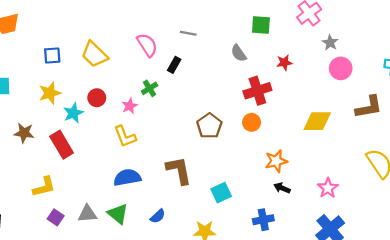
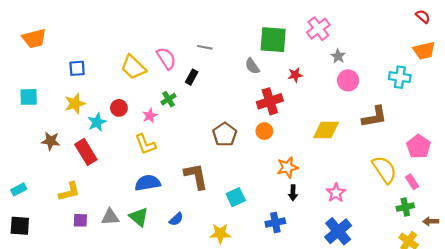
green square: (261, 25) -> (273, 40), size x1.5
yellow trapezoid: (94, 54) -> (133, 67), moved
black arrow: (282, 188) -> (293, 193), turned -112
purple square: (56, 217) -> (80, 220), turned -32

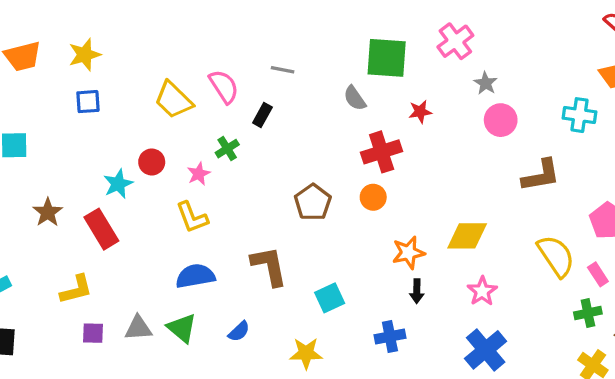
yellow star: (75, 104) -> (85, 55), moved
yellow diamond: (326, 130) -> (467, 236), moved
brown star: (51, 141) -> (48, 212), turned 30

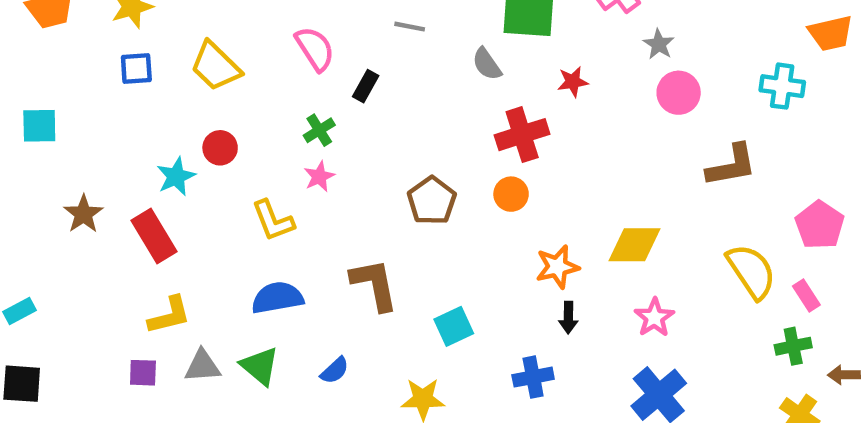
gray line: (283, 70) -> (410, 27), moved
yellow trapezoid: (174, 100) -> (216, 66), moved
pink star: (199, 174) -> (319, 176), moved
yellow L-shape: (76, 290) -> (169, 315), moved

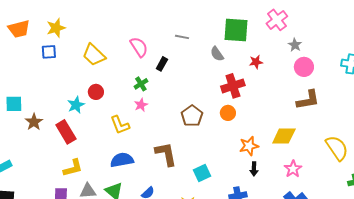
blue square: (136, 68) -> (49, 52), moved
cyan square: (39, 126) -> (14, 104), moved
brown L-shape: (731, 165) -> (308, 100), moved

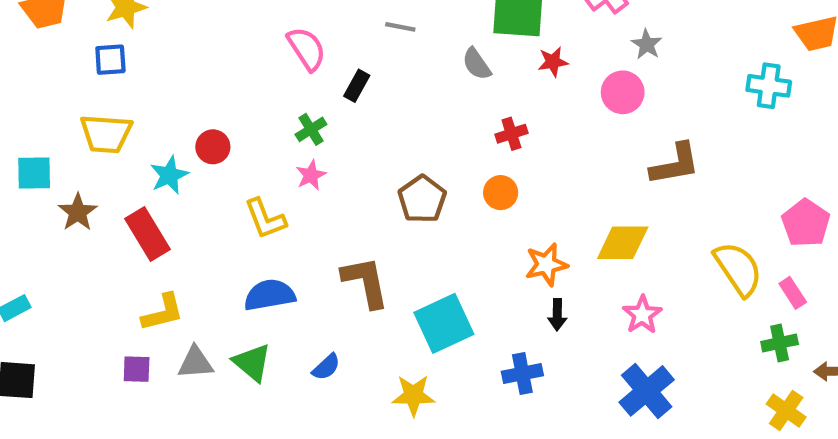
yellow trapezoid: (94, 55) -> (106, 134), moved, turned -40
red star: (256, 62) -> (553, 62), moved
pink circle: (304, 67) -> (623, 92), moved
red cross: (233, 86) -> (511, 134), size x0.6
cyan square: (202, 173) -> (444, 323), size x1.5

